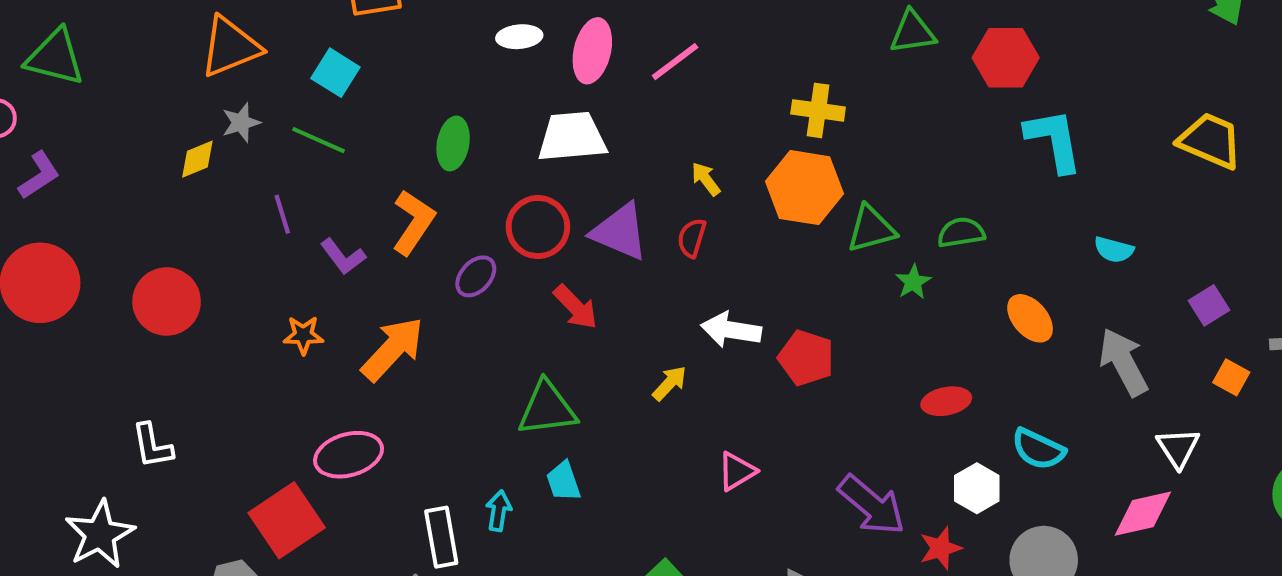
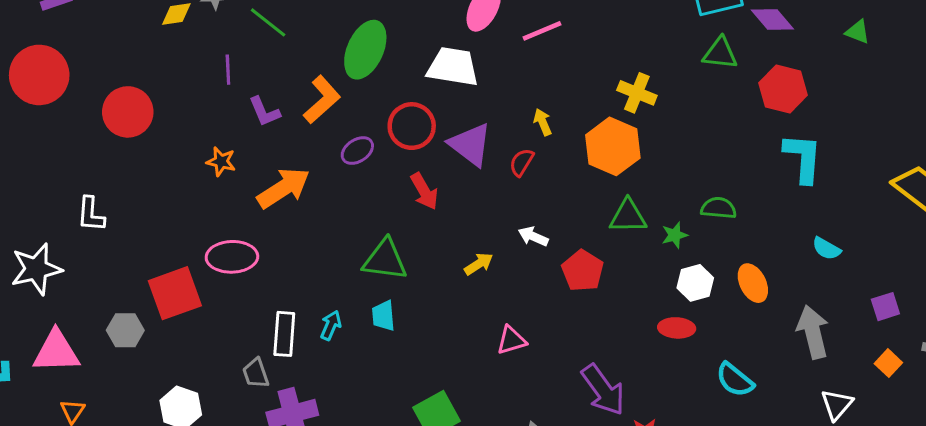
green ellipse: (453, 143) -> (365, 50), size x1.5
green triangle: (871, 229) -> (628, 216), moved
white arrow: (731, 330) -> (533, 236), size x0.7
white hexagon: (977, 488) -> (695, 283), moved

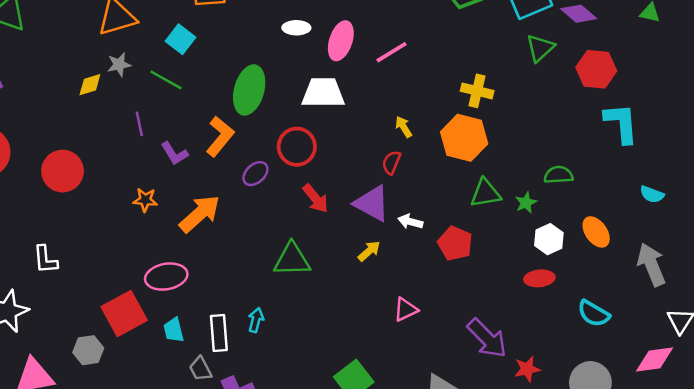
green triangle: (720, 53) -> (540, 48), turned -40
purple triangle: (470, 145) -> (372, 203), moved
cyan trapezoid: (383, 316) -> (174, 330), moved

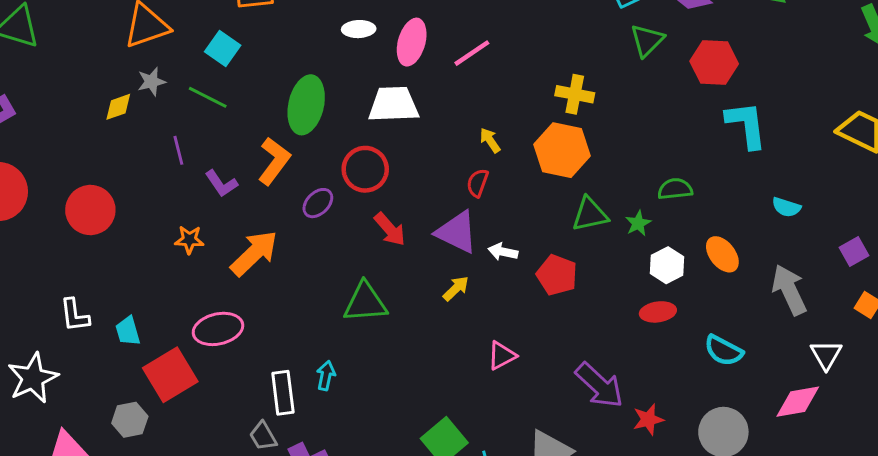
cyan trapezoid: (174, 330) -> (128, 331), moved

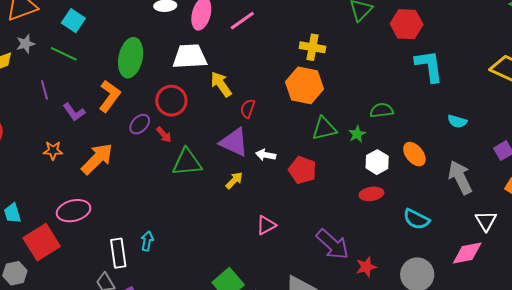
yellow arrow: (490, 140) -> (221, 84), moved, size x1.5
red arrow: (390, 229) -> (164, 135), moved, size x0.7
green triangle: (365, 302) -> (187, 162), moved

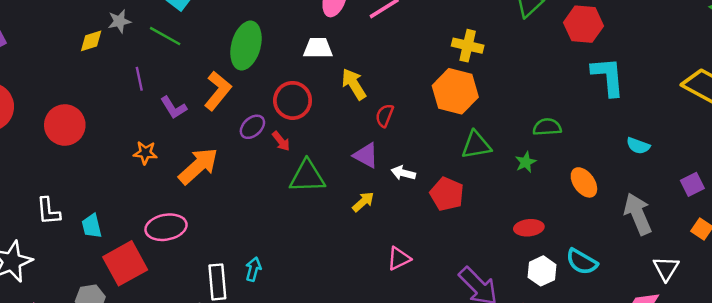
white trapezoid: (190, 56) -> (318, 48), size x0.7
green star: (357, 134) -> (526, 162), moved
purple triangle: (234, 142) -> (366, 155), size x0.7
white hexagon: (377, 162) -> (542, 271), moved

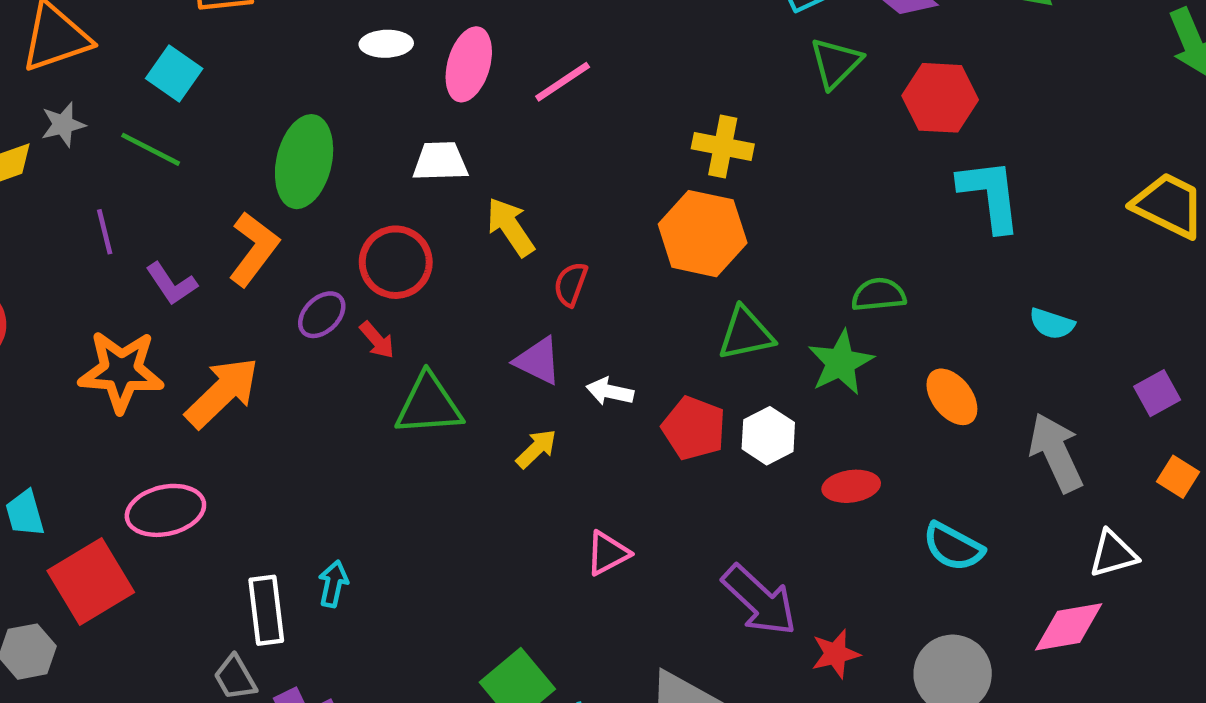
orange star: (145, 153) -> (121, 371), size x1.8
green star: (526, 162) -> (841, 363), size x1.6
white triangle: (666, 269) -> (1113, 554), turned 44
white hexagon: (542, 271) -> (768, 436), moved

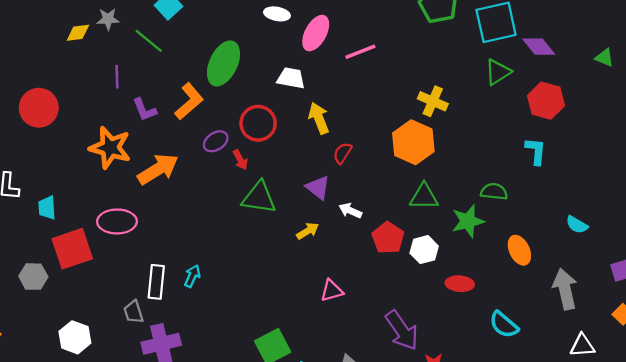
cyan L-shape: (990, 195) -> (536, 151), moved, size x0.7

